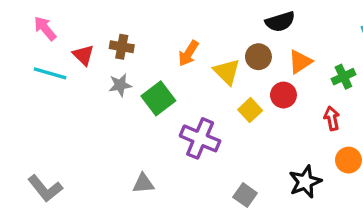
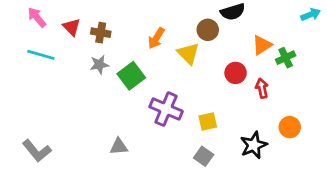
red triangle: (83, 55) -> (72, 27), moved
brown circle: (258, 57) -> (208, 30), moved
orange triangle: (300, 62) -> (262, 45), moved
yellow square: (250, 110) -> (208, 122), moved, turned 30
red arrow: (332, 118) -> (262, 88), moved

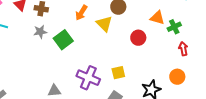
orange triangle: (262, 45) -> (157, 18), turned 49
red arrow: (262, 88) -> (183, 49), moved
purple cross: (166, 109) -> (88, 78), moved

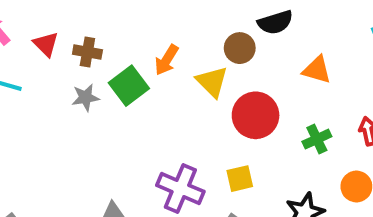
green cross: (174, 27) -> (317, 139), moved
red circle: (138, 38) -> (256, 115), moved, size x1.5
green square: (63, 40) -> (129, 86), moved

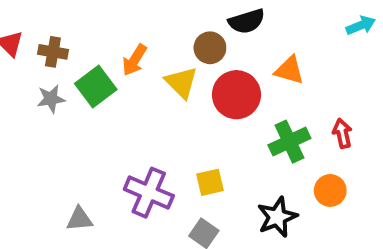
red circle: (256, 115) -> (236, 95), moved
green cross: (317, 139) -> (289, 142), size x1.4

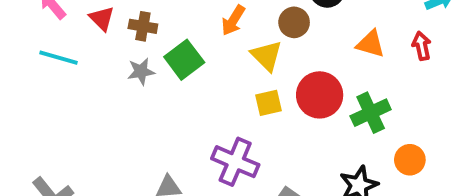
orange arrow: (135, 60) -> (233, 20), moved
red circle: (236, 95) -> (320, 95), moved
red arrow: (342, 133) -> (422, 46), moved
yellow square: (210, 182) -> (269, 103), moved

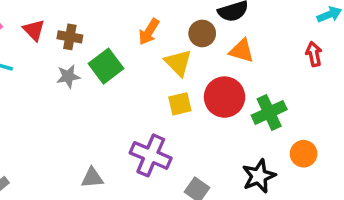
orange triangle: (371, 44) -> (242, 51), moved

